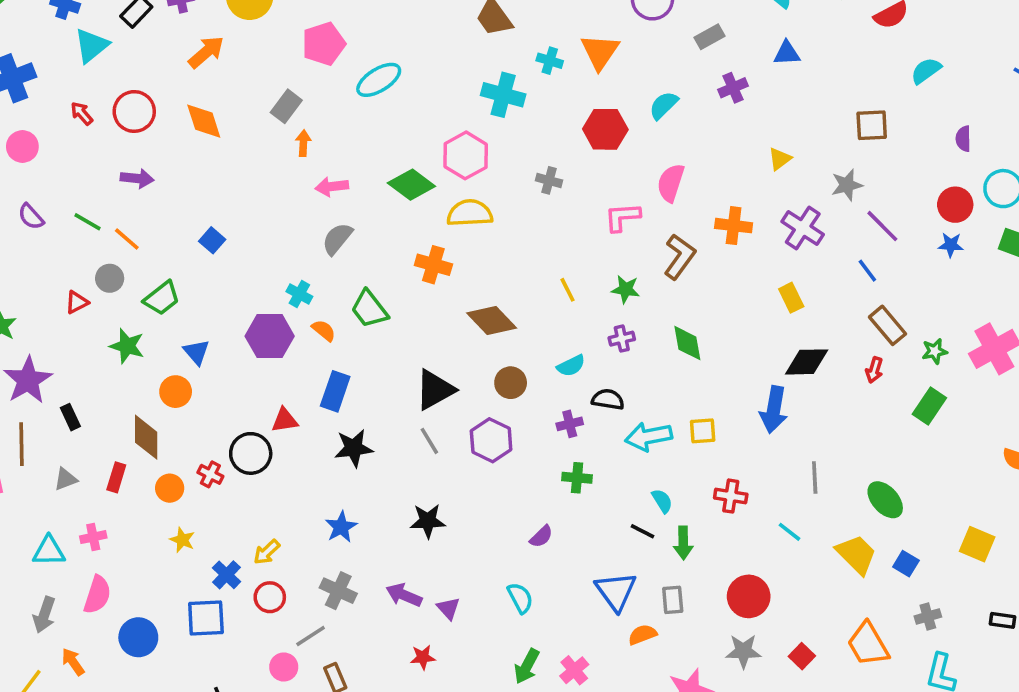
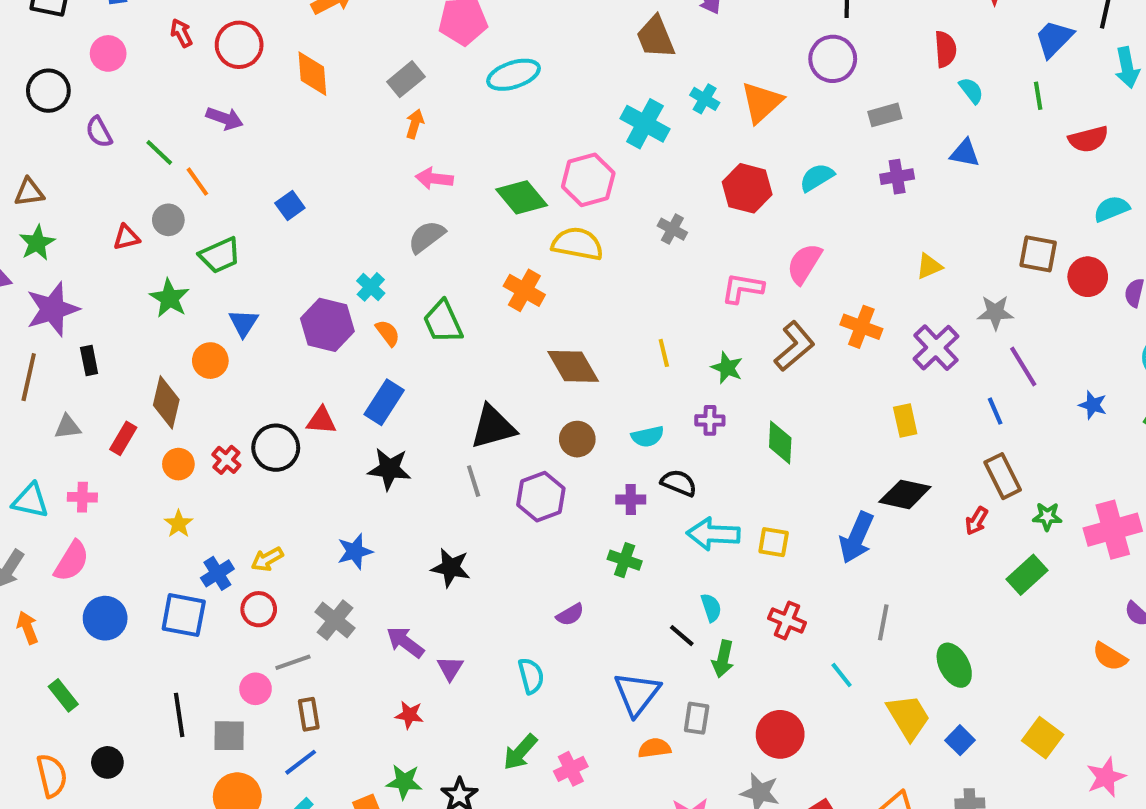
red circle: (955, 205) -> (1088, 277), moved

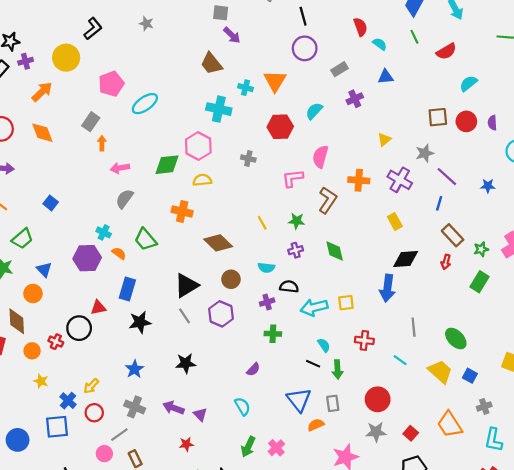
green diamond: (522, 197) -> (167, 165), turned -40
yellow semicircle: (577, 244) -> (202, 180), size x0.7
blue line: (995, 411) -> (439, 203), turned 56
cyan semicircle: (648, 437) -> (266, 268), turned 35

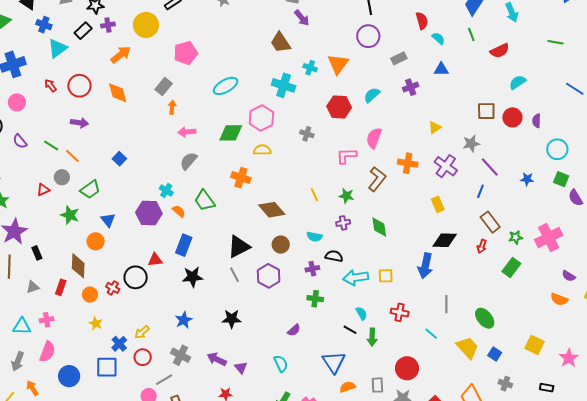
cyan ellipse: (145, 104) -> (226, 86), moved
gray rectangle: (333, 403) -> (377, 385), moved
gray cross: (484, 406) -> (505, 384), turned 32

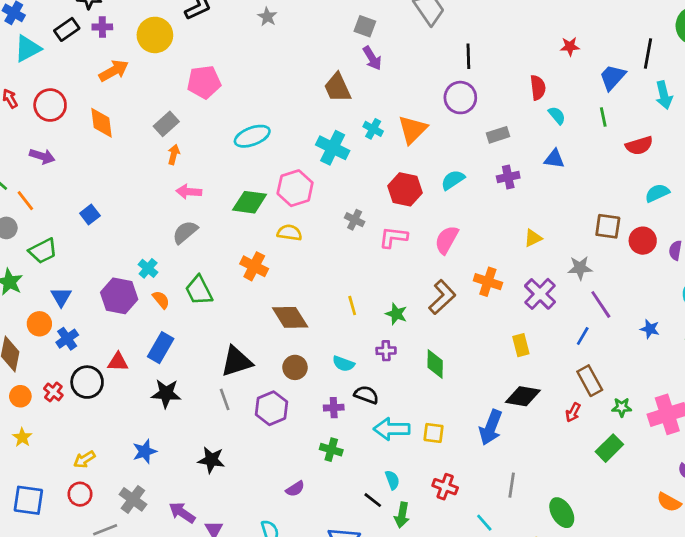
pink L-shape: (346, 156) -> (393, 237), moved
blue cross: (119, 344) -> (67, 339), moved

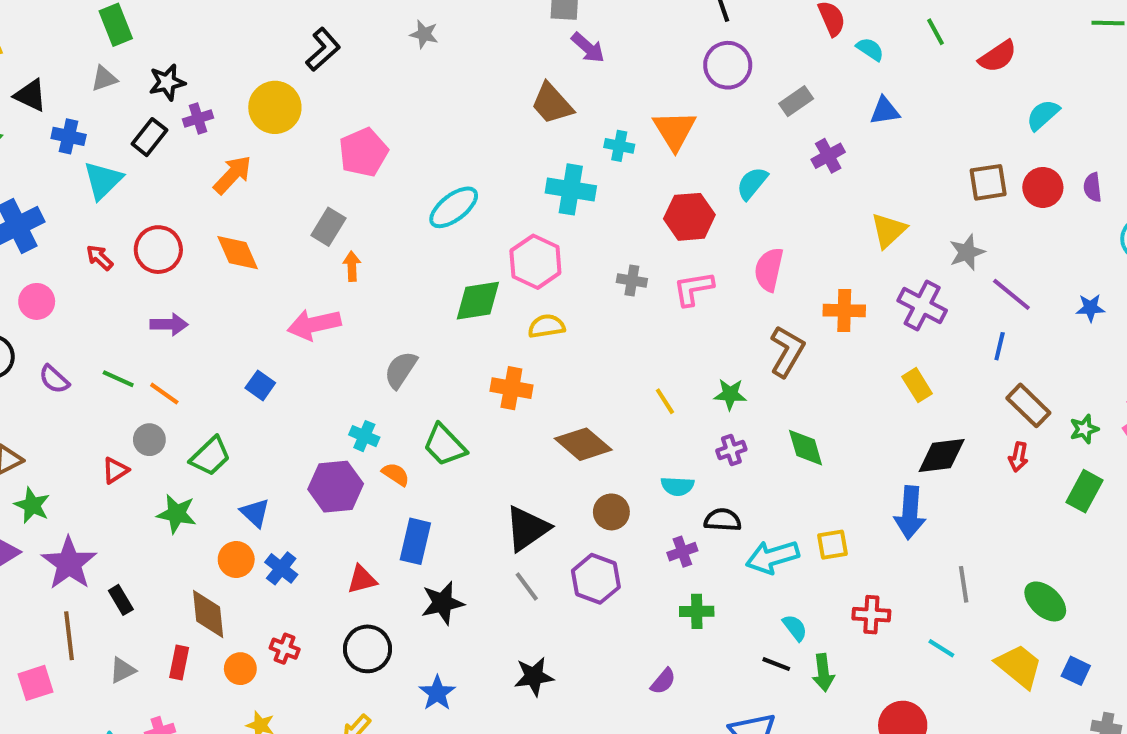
pink arrow: (189, 192) -> (314, 324), moved, size x1.4
yellow triangle: (533, 238) -> (889, 230), size x1.4
black circle: (87, 382) -> (367, 649), moved

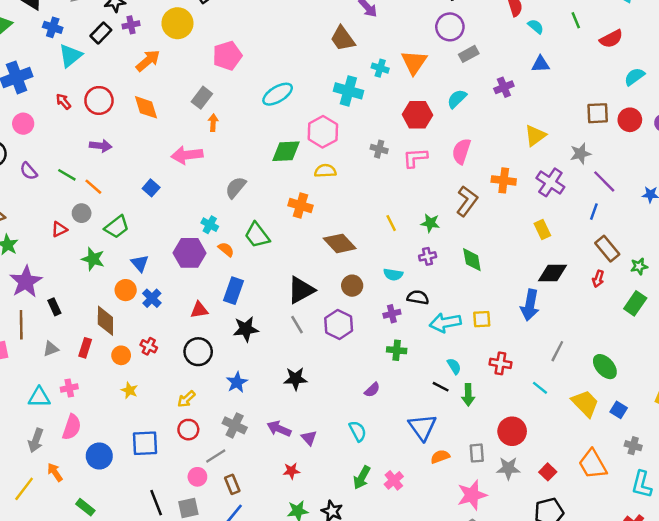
gray rectangle: (796, 101) -> (469, 54), moved
gray line: (964, 584) -> (557, 351), turned 30

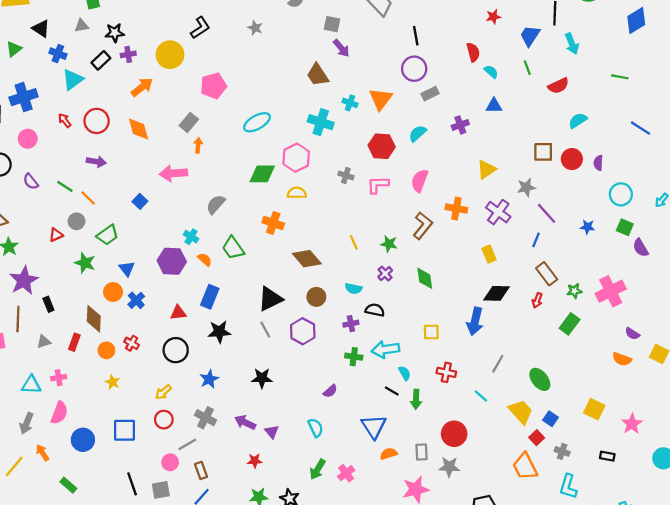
purple cross: (428, 256) -> (385, 274), turned -32
cyan arrow: (445, 323) -> (385, 349), moved
red square: (548, 472) -> (537, 438), moved

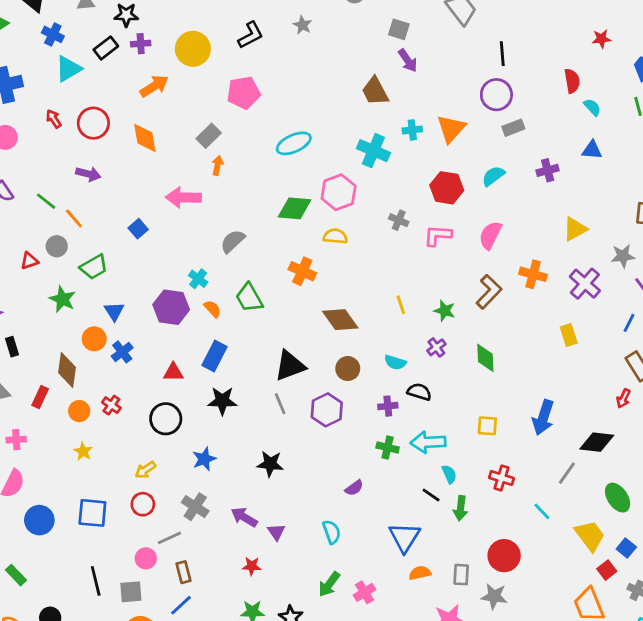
black L-shape: (200, 28) -> (251, 35), moved
cyan cross: (350, 103) -> (412, 130), turned -32
black diamond: (496, 293) -> (597, 442), moved

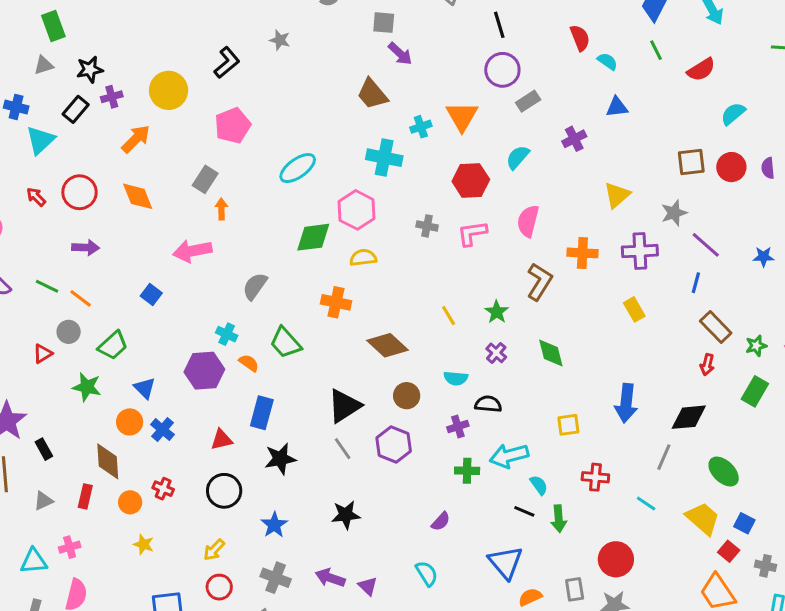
purple cross: (585, 284) -> (640, 251), turned -32
green star: (445, 311) -> (497, 312), turned 30

